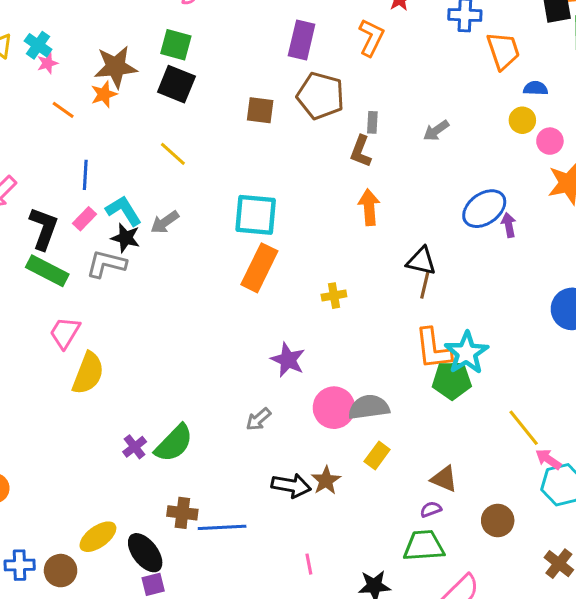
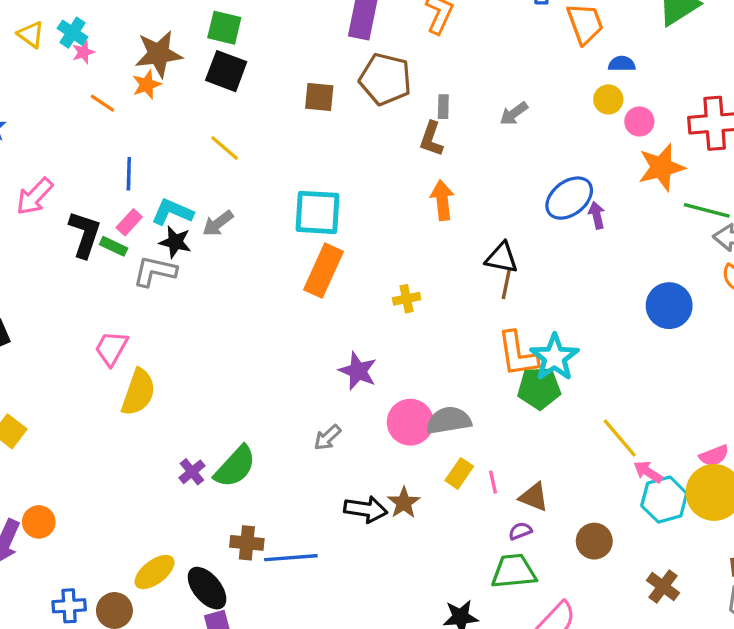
cyan L-shape: (124, 211) -> (172, 212), turned -33
green rectangle: (47, 271) -> (114, 246), moved, size x0.6
pink line: (309, 564) -> (493, 482), moved

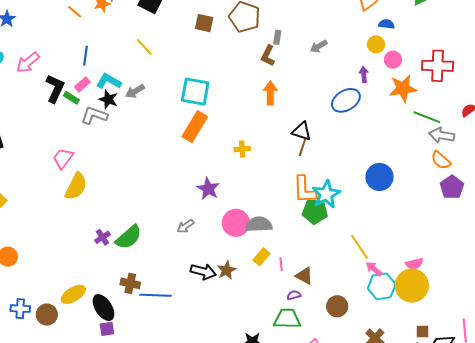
purple arrow: (597, 215) -> (364, 75), moved
blue circle: (669, 306) -> (380, 177), moved

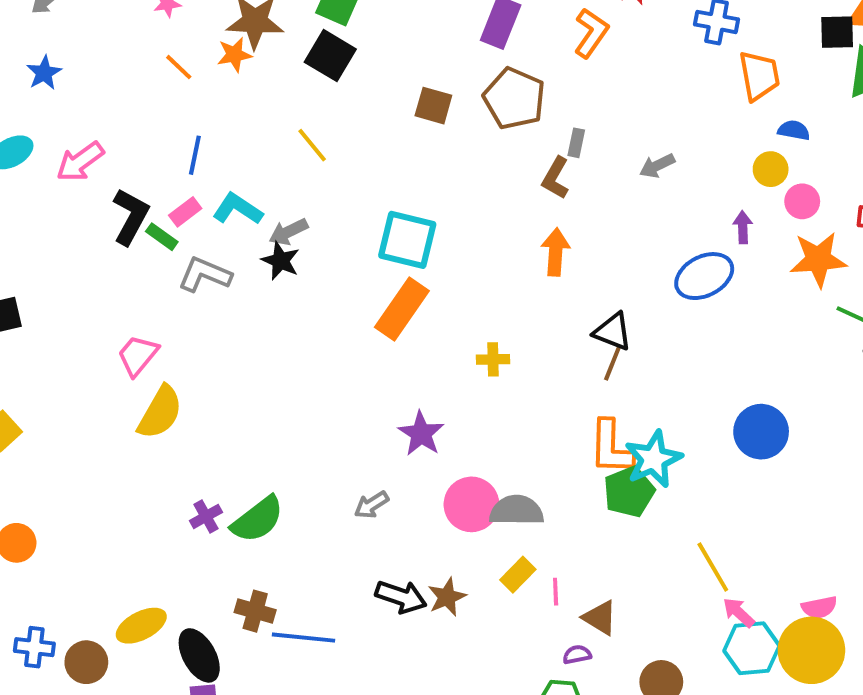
black star: (108, 99) -> (281, 261), moved
green pentagon: (315, 211) -> (629, 492), turned -30

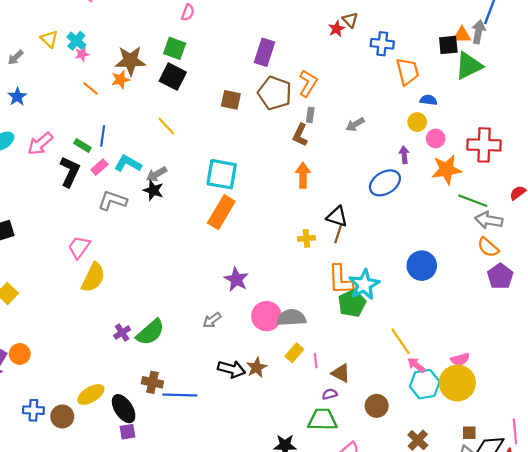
orange L-shape: (591, 33) -> (308, 83), moved
green rectangle: (162, 237) -> (82, 145), moved
yellow cross: (493, 359) -> (306, 238), moved

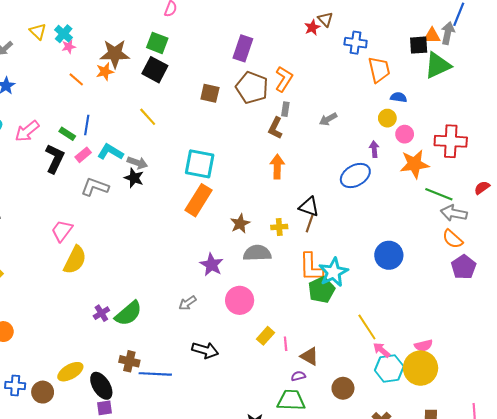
gray arrow: (157, 174) -> (137, 163), turned -132
gray semicircle: (291, 318) -> (257, 253), moved
brown star: (257, 368) -> (240, 224), moved

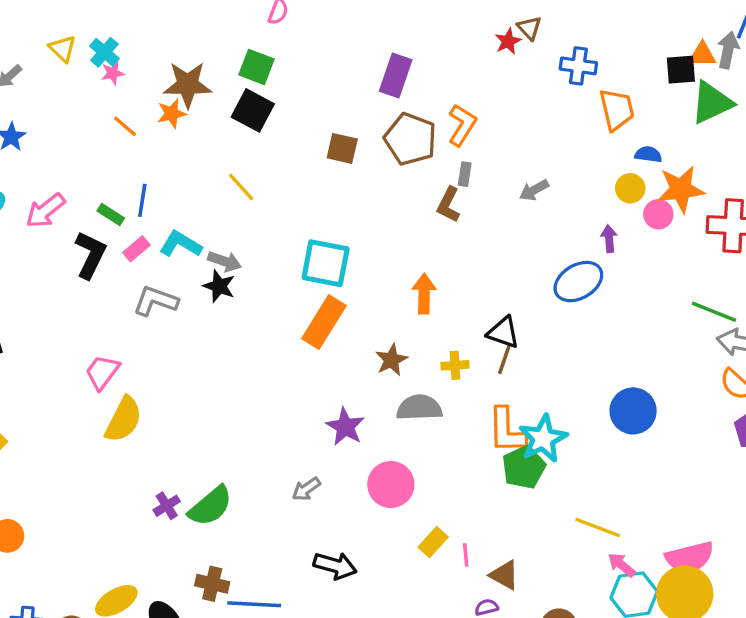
orange star: (414, 164) -> (681, 189), moved
orange arrow: (277, 167) -> (424, 294), moved
yellow line: (367, 327) -> (598, 528), turned -36
pink semicircle: (424, 345) -> (690, 557), size x1.6

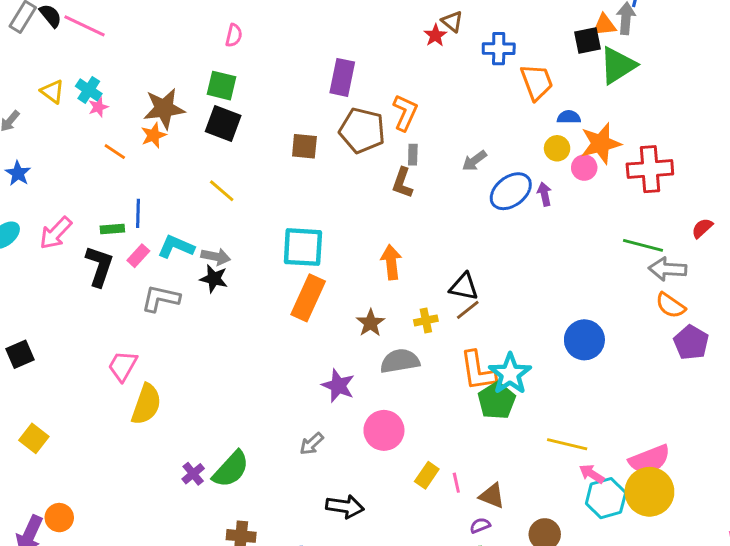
green rectangle: (111, 215) -> (112, 229), turned -30
blue ellipse: (578, 282) -> (511, 191), moved
brown line: (504, 359) -> (468, 310), turned 40

